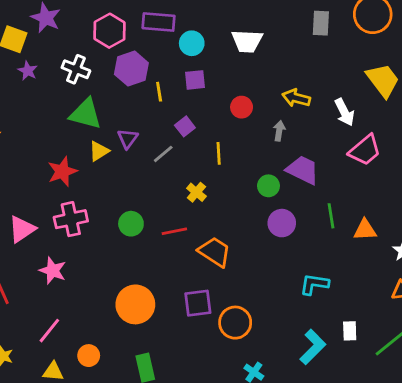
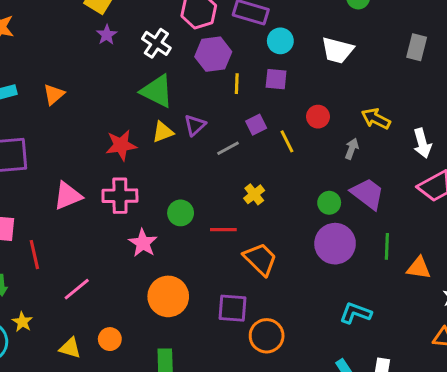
yellow line: (219, 153) -> (287, 141), moved, turned -35
purple circle: (282, 223) -> (335, 244), size x1.4
pink star: (53, 271) -> (143, 243), moved
pink line: (49, 331) -> (77, 289), moved

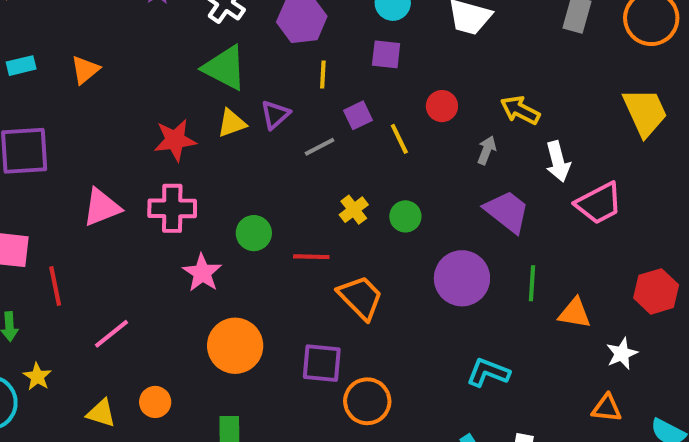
yellow line: (237, 84) -> (323, 74), moved
white arrow: (422, 143) -> (558, 162), moved
green circle: (329, 203) -> (405, 216), moved

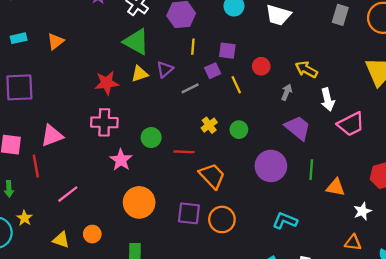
purple square: (386, 54) -> (227, 51), moved
pink triangle: (102, 207) -> (52, 136), moved
orange circle: (367, 401) -> (222, 219), moved

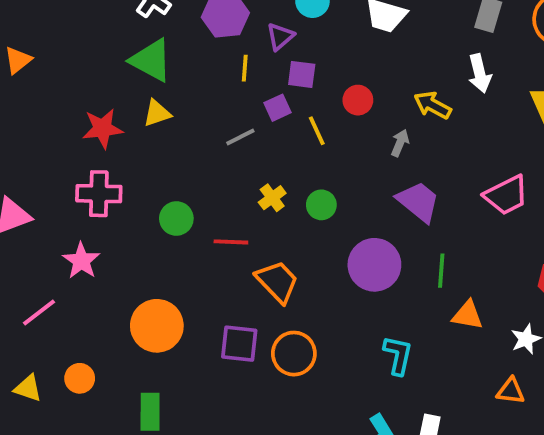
purple triangle: (165, 69) -> (280, 37), moved
white arrow: (328, 100) -> (480, 73), moved
pink star: (121, 160) -> (81, 261), moved
orange triangle: (336, 187) -> (468, 315), moved
cyan L-shape: (285, 221) -> (398, 355), turned 80

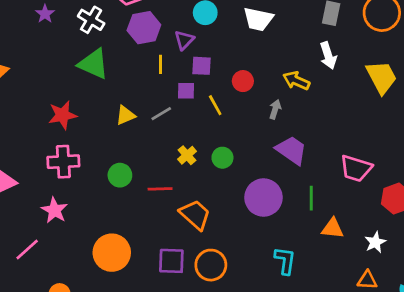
purple square: (278, 108) -> (186, 91), turned 30
yellow triangle: (157, 113) -> (125, 115), moved
pink trapezoid: (506, 195) -> (356, 168), moved, turned 48

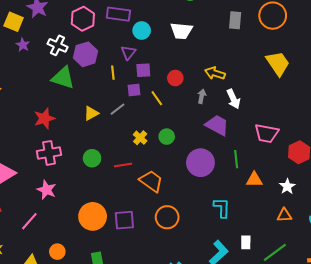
purple hexagon: (144, 28) -> (85, 54), moved
white arrow: (328, 56) -> (233, 99), moved
purple square: (171, 261) -> (124, 220), moved

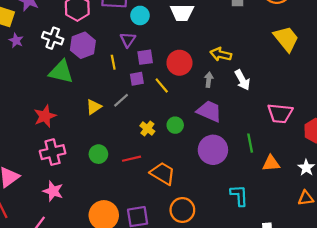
red circle: (175, 78) -> (179, 63), size x1.5
purple trapezoid: (217, 125) -> (209, 111), moved

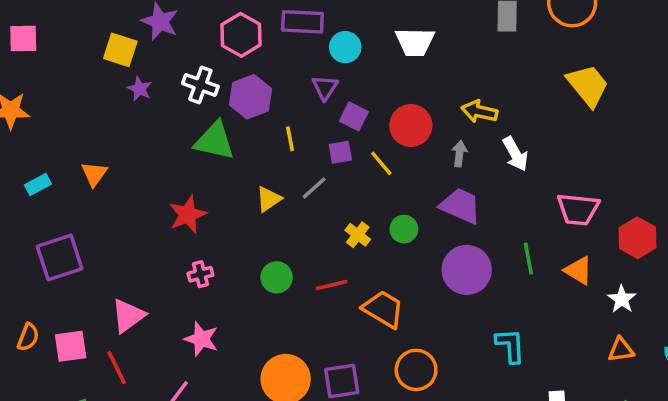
purple square: (145, 57) -> (354, 116), turned 35
yellow line: (113, 62) -> (290, 139), moved
pink cross: (53, 152) -> (200, 274), size x0.6
orange triangle: (271, 163) -> (579, 270), moved, turned 36

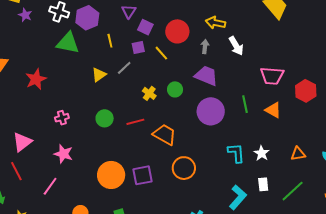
red star: (188, 215) -> (36, 79), moved
white star: (622, 299) -> (262, 153), moved

